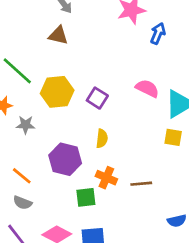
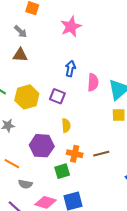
blue arrow: (158, 33) -> (70, 69), moved
pink semicircle: (147, 88) -> (93, 82), turned 78
gray semicircle: (23, 203) -> (25, 184), moved

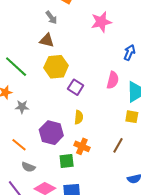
blue arrow: (70, 69) -> (129, 53), moved
yellow hexagon: (27, 97) -> (56, 67), moved
brown line: (101, 154) -> (118, 145), moved, turned -56

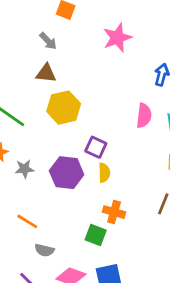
purple square: (76, 87) -> (96, 147), moved
purple hexagon: (51, 133) -> (67, 173), moved
green square: (67, 161) -> (96, 235), turned 35

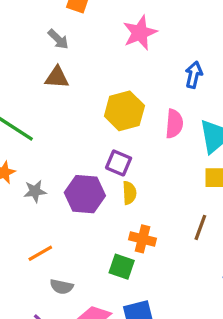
yellow hexagon: (64, 108) -> (124, 111), moved
orange line: (27, 221) -> (40, 253), turned -60

